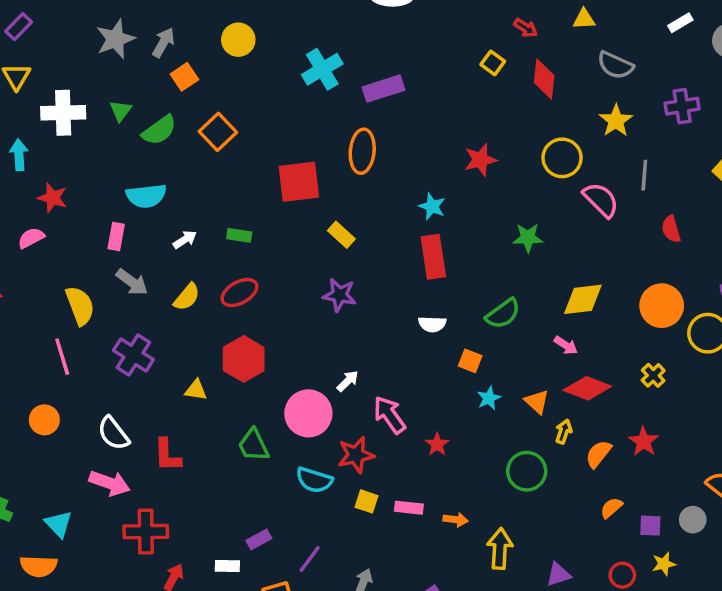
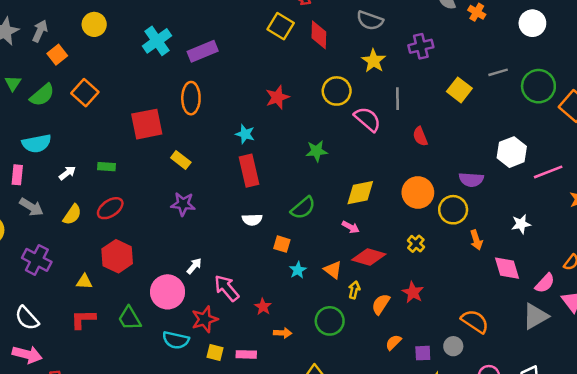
yellow square: (493, 63) -> (281, 26), size x1.5
red L-shape: (167, 455) -> (83, 319), moved, turned 95
orange arrow: (456, 520) -> (283, 333), moved

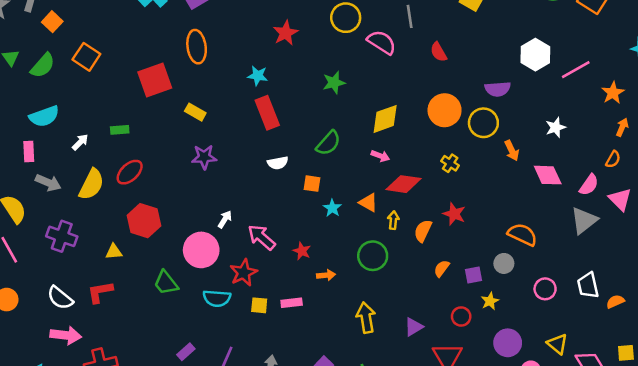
yellow semicircle: (72, 215) -> (91, 184), size x1.4
red L-shape: (83, 319) -> (100, 292), moved

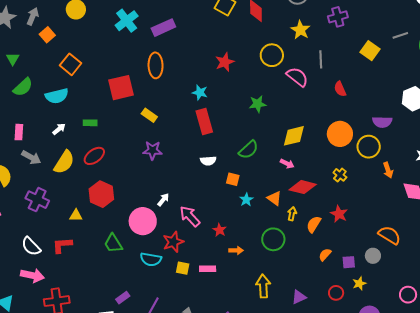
green semicircle: (43, 66) -> (23, 87), moved
cyan semicircle: (44, 116) -> (57, 96), moved
pink circle: (545, 289) -> (408, 295), moved

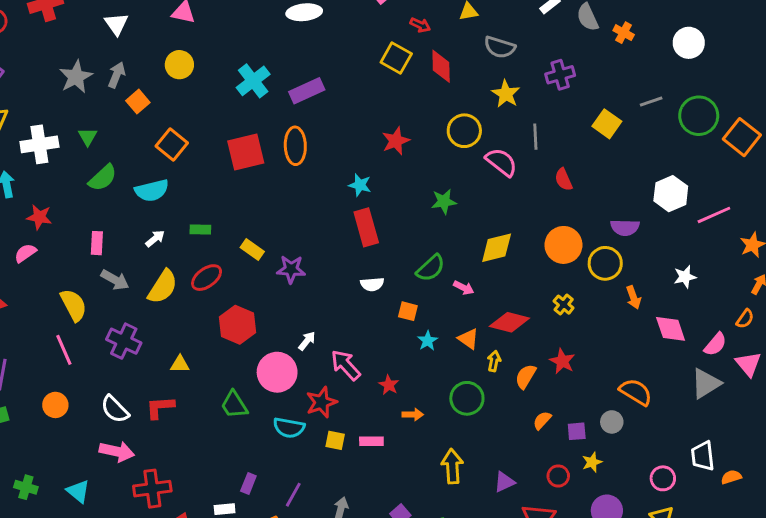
red square: (121, 88) -> (246, 152), moved
yellow rectangle: (149, 115) -> (252, 250), moved
pink arrow: (287, 164) -> (464, 288), moved
red hexagon: (101, 194) -> (237, 325), moved
purple rectangle: (123, 298) -> (248, 483), turned -32

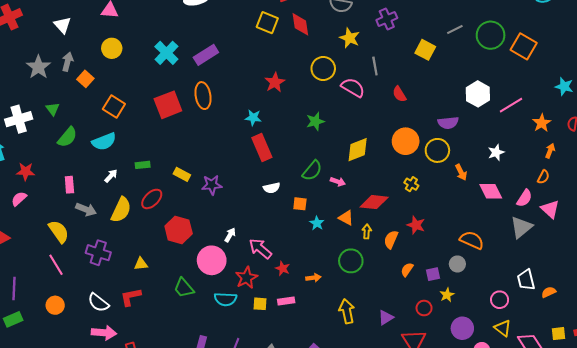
red star: (389, 385) -> (283, 268), moved

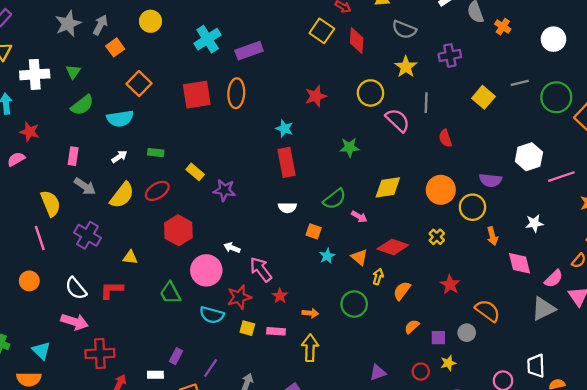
red star: (416, 225) -> (450, 285), moved
white arrow: (230, 235) -> (232, 248), turned -112
yellow arrow: (347, 311) -> (310, 348), moved

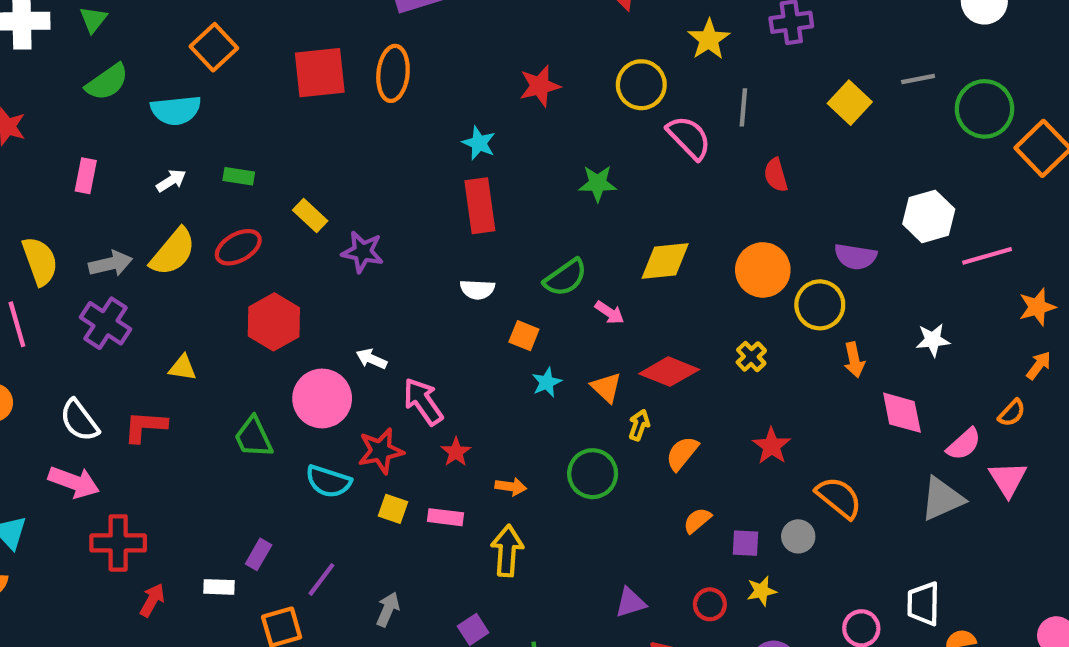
gray arrow: (85, 186) -> (111, 264), moved, turned -50

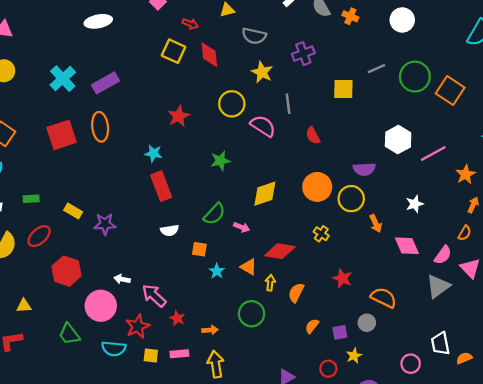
yellow square: (850, 103) -> (343, 89), turned -30

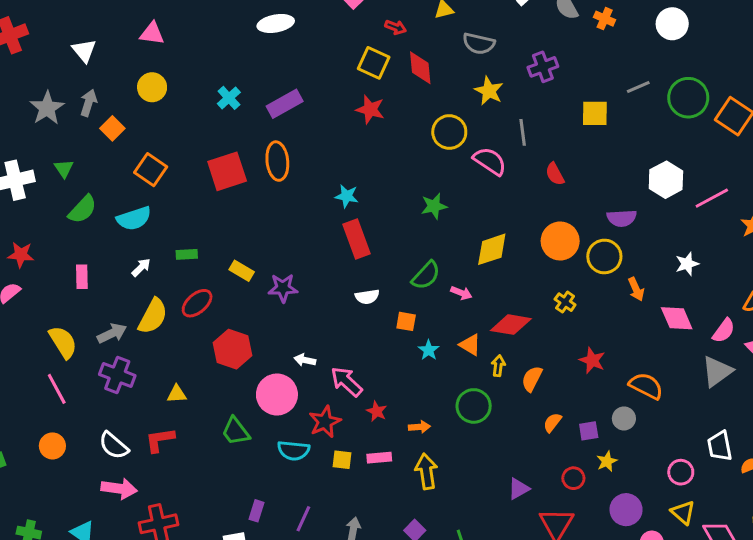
cyan cross: (63, 79) -> (229, 98), size x0.7
red star: (179, 116) -> (370, 109), moved, turned -30

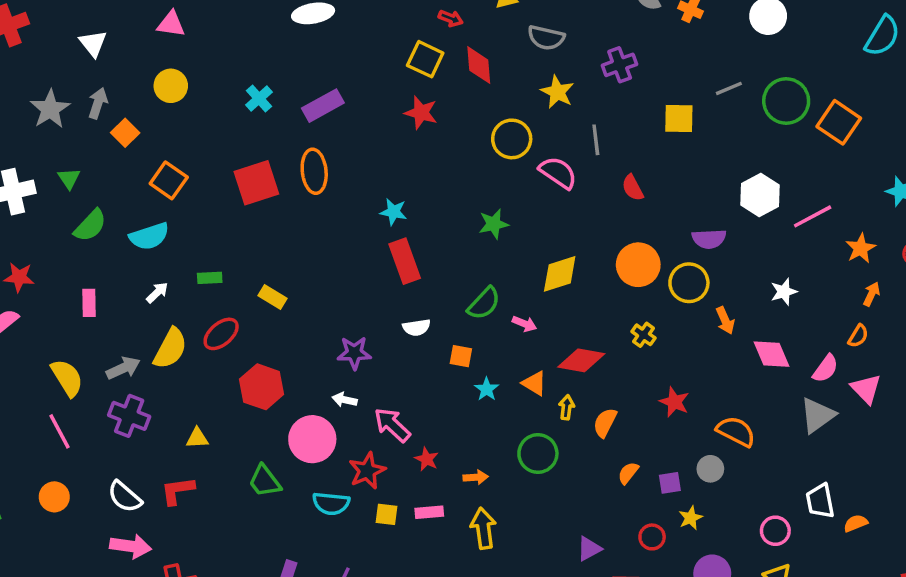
purple star: (283, 288) -> (354, 353), moved

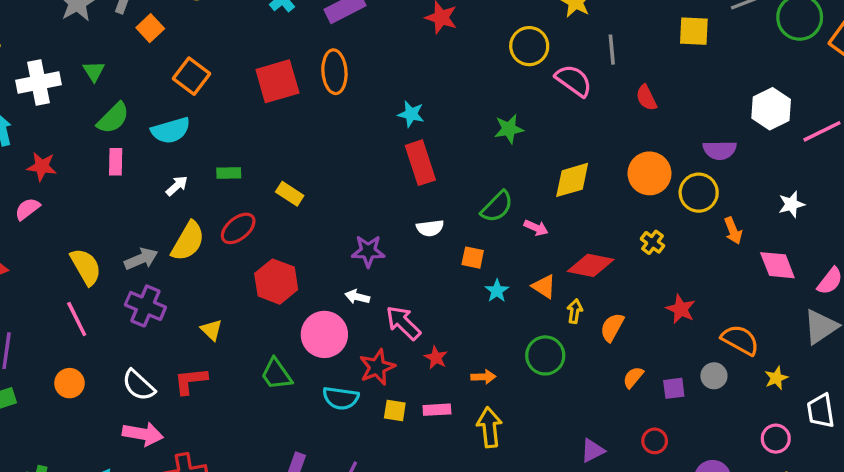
pink rectangle: (89, 303) -> (116, 162), moved
yellow triangle: (197, 438) -> (212, 330), turned 45
yellow star: (691, 518) -> (776, 378), moved

